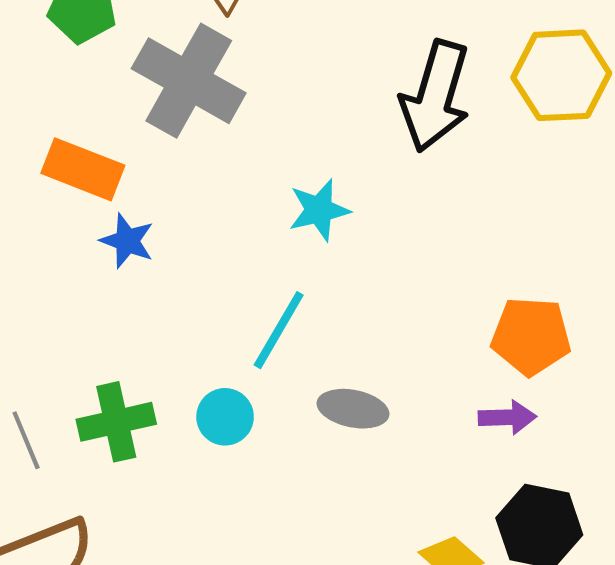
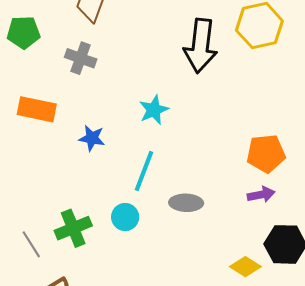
gray cross: (189, 81) -> (81, 58), size x0.6
blue star: (127, 241) -> (92, 138), moved

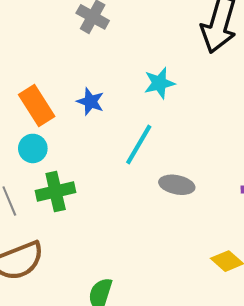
orange rectangle: (37, 109) -> (37, 105), moved, turned 36
cyan circle: (125, 217) -> (33, 148), moved

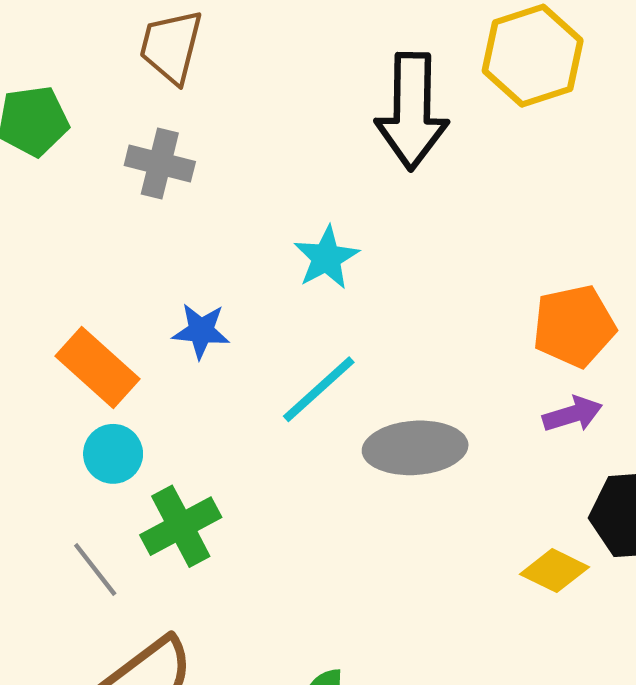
cyan line: (139, 145) -> (319, 389), turned 33
gray ellipse: (177, 185) -> (415, 448), size x1.4

